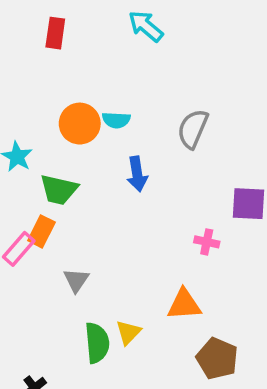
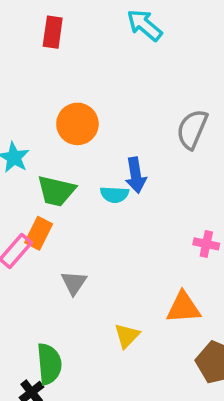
cyan semicircle: (116, 120) -> (115, 195), moved
green semicircle: (97, 343) -> (49, 364), moved

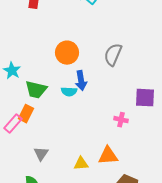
orange circle: (77, 124) -> (67, 53), moved
gray triangle: (74, 283) -> (41, 154), moved
yellow triangle: (127, 336) -> (81, 164), moved, turned 42

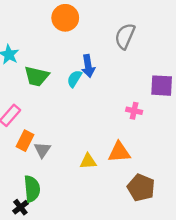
orange circle: (67, 53) -> (65, 18), moved
cyan semicircle: (69, 92) -> (74, 79), turned 119
orange rectangle: (26, 114) -> (25, 141), moved

